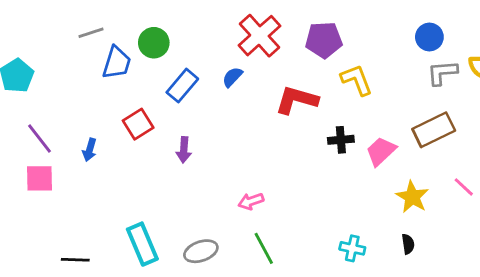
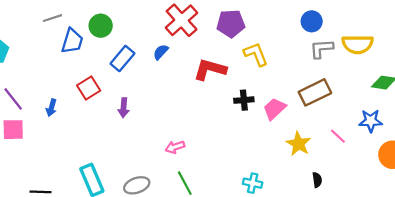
black semicircle: (408, 244) -> (317, 180), moved

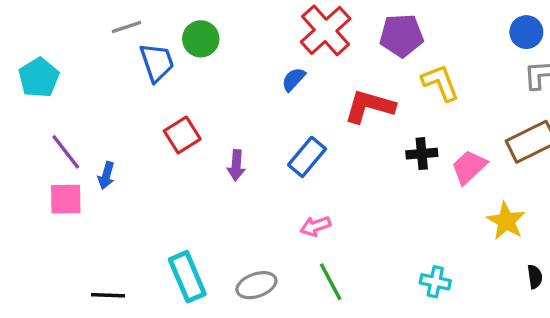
blue trapezoid: (72, 41) -> (157, 62), turned -36
blue rectangle: (122, 59) -> (307, 157), moved
blue arrow: (51, 108) -> (106, 175), moved

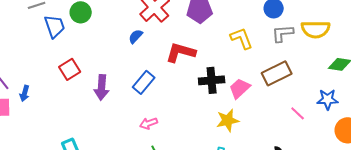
yellow L-shape: (440, 83) -> (242, 38), moved
black cross: (422, 154) -> (212, 80), size x1.4
purple arrow: (236, 165) -> (102, 87), size x1.4
yellow star: (506, 221) -> (228, 120), moved, turned 30

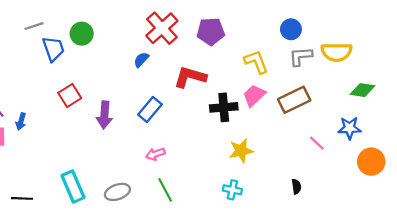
pink trapezoid: (240, 88) -> (254, 95), moved

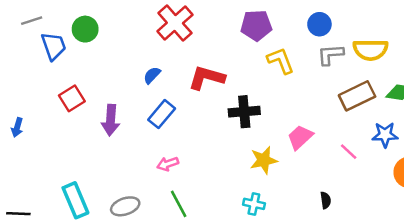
purple pentagon: (211, 31) -> (256, 25), moved
blue semicircle: (141, 60) -> (152, 75), moved
pink trapezoid: (254, 95) -> (300, 137), moved
brown rectangle: (294, 100) -> (357, 96), moved

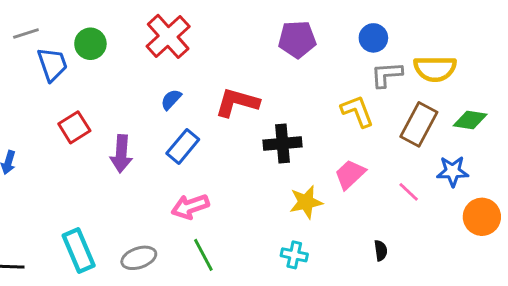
red cross: (175, 23) -> (168, 36), moved
yellow L-shape: (281, 61) -> (357, 111), moved
brown rectangle: (357, 96) -> (419, 124), turned -36
pink arrow: (168, 164) -> (190, 207), size x1.4

